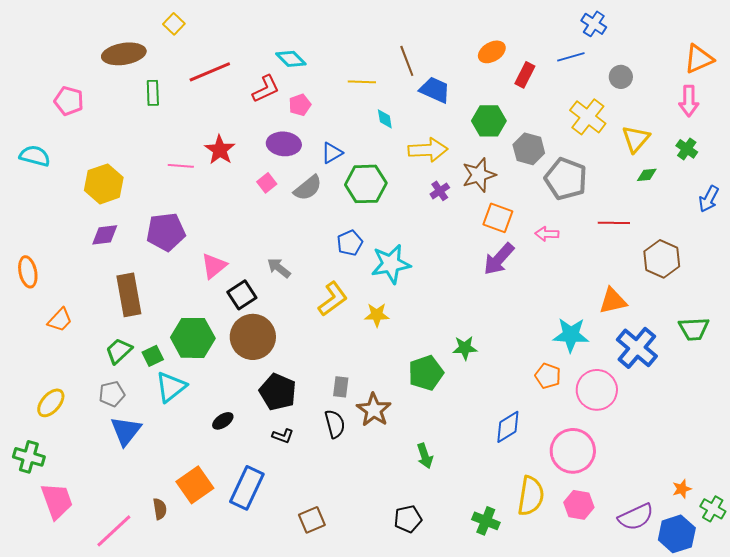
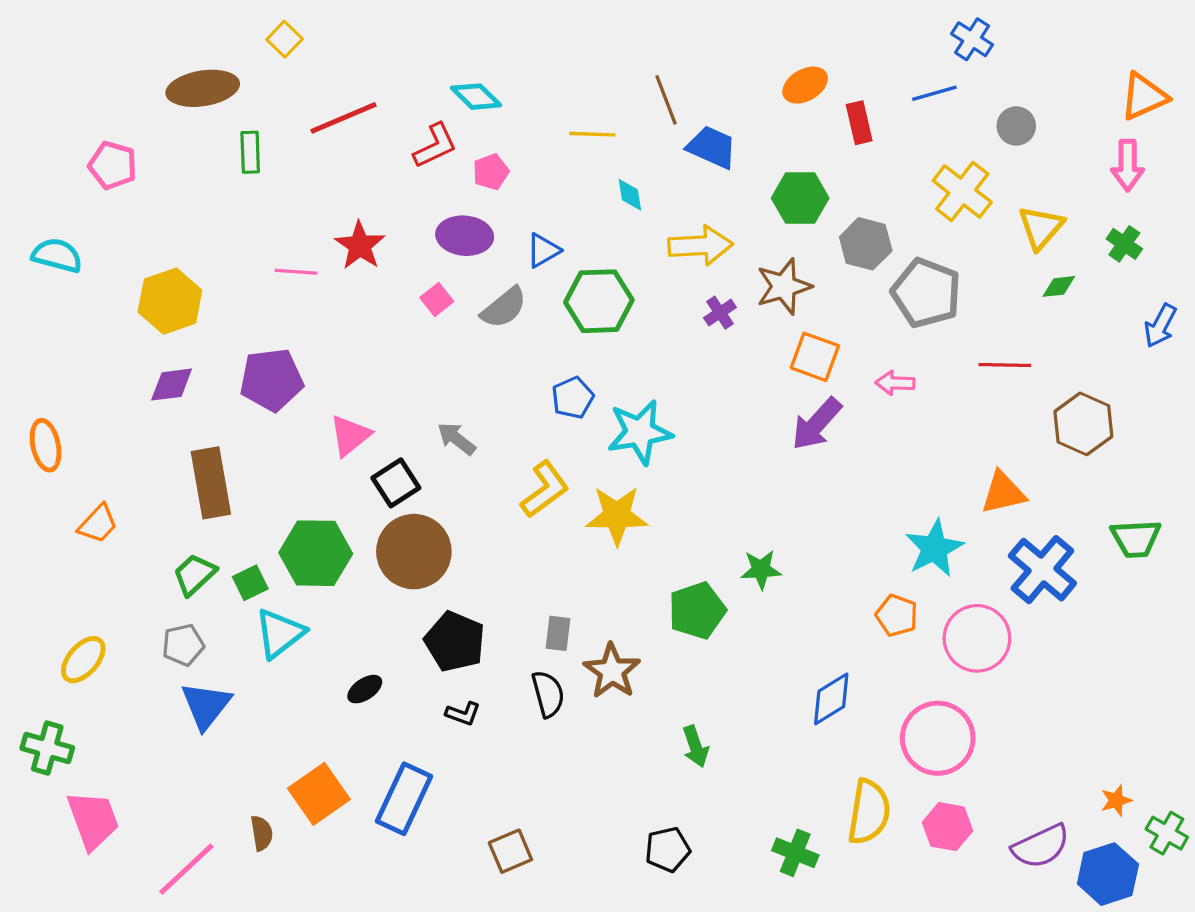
red rectangle: (525, 75) -> (859, 123), turned -40
yellow star: (377, 315) -> (617, 516), size x1.5
cyan star: (571, 335) -> (934, 548), turned -30

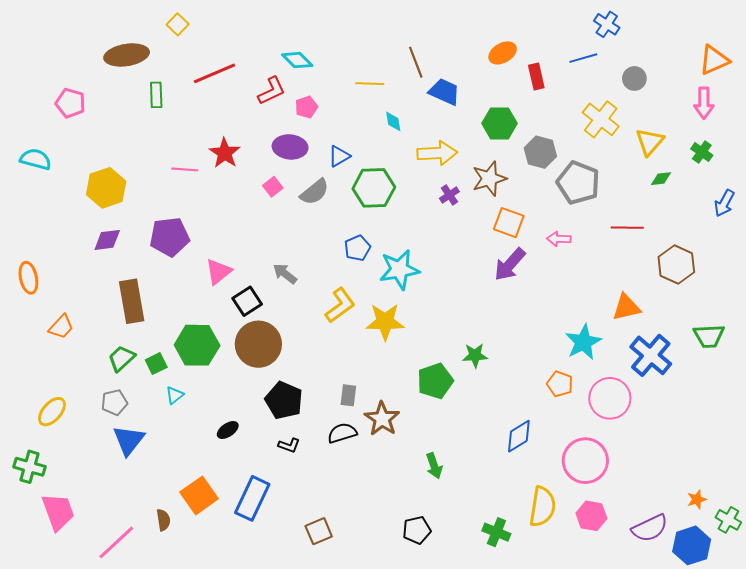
cyan triangle: (280, 633) -> (175, 395), size x0.6
black semicircle: (548, 694) -> (342, 433), turned -92

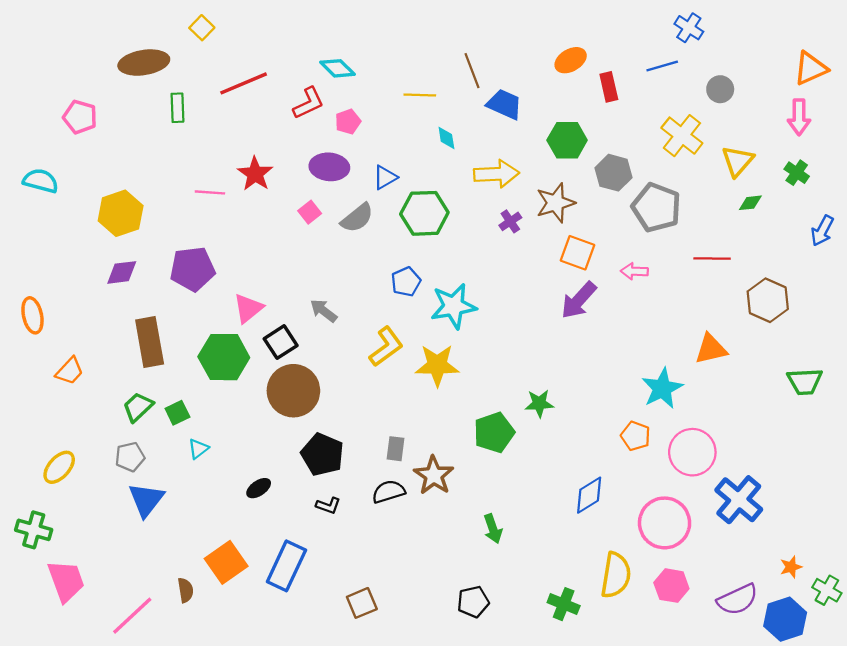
green hexagon: (197, 345) -> (224, 357), moved
blue cross: (651, 355) -> (739, 500), moved

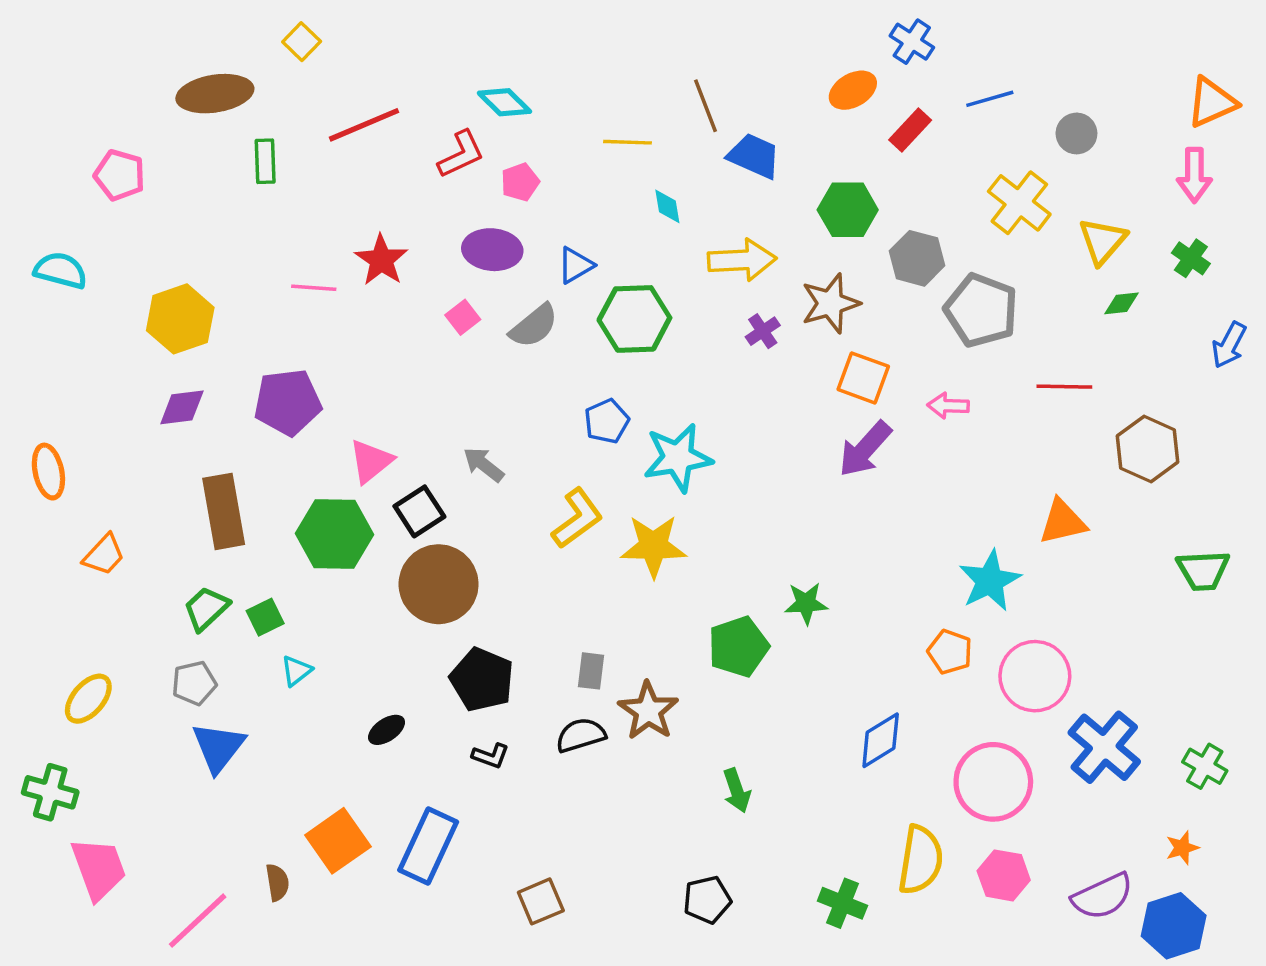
blue cross: (689, 28) -> (912, 42), moved
red rectangle: (609, 87) -> (910, 130), turned 56
green cross: (827, 590) -> (1205, 766), moved

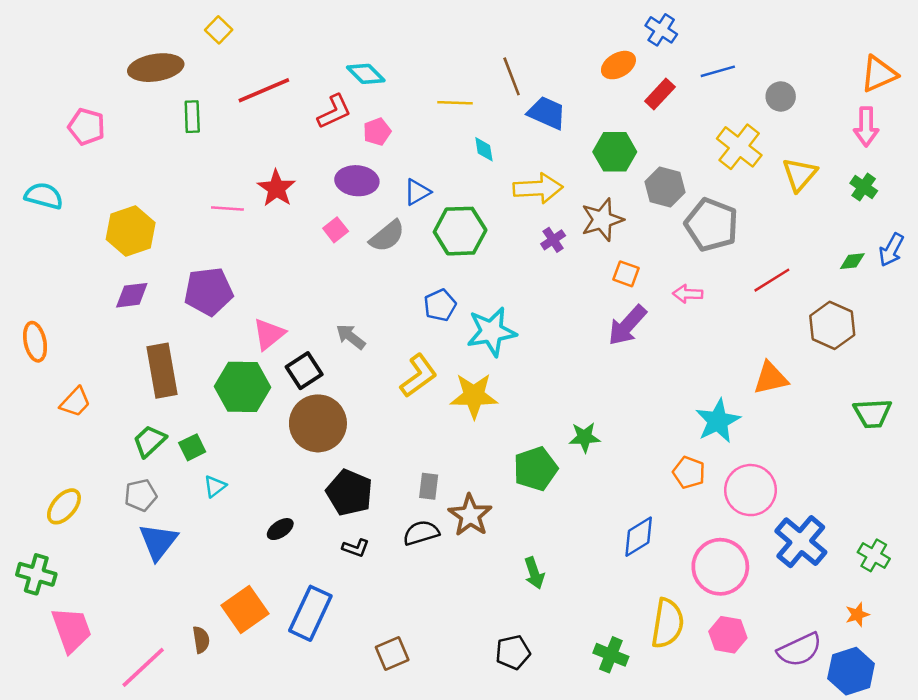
green diamond: (1122, 303) -> (852, 261), moved
orange square: (863, 378) -> (626, 274), size x0.7
red line: (1064, 387) -> (772, 280), turned -33

